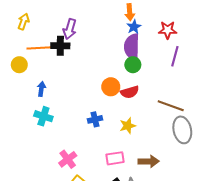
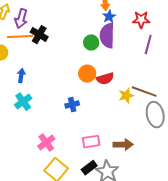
purple arrow: (70, 29) -> (21, 19), moved
black cross: (60, 46) -> (39, 35), turned 30
green circle: (133, 65) -> (91, 43), moved
cyan cross: (43, 116) -> (23, 102), turned 36
yellow star: (128, 126) -> (126, 96), moved

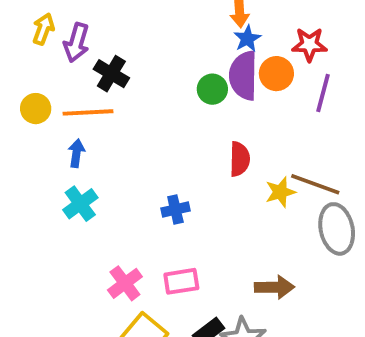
orange line: (20, 37) -> (88, 112), moved
orange circle: (87, 74) -> (276, 74), moved
red semicircle: (105, 79) -> (240, 159), turned -72
pink rectangle: (91, 142) -> (181, 281), moved

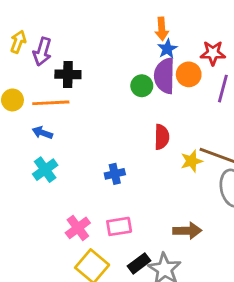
black cross: (111, 74) -> (68, 74), turned -30
blue arrow: (76, 153) -> (42, 133), turned -78

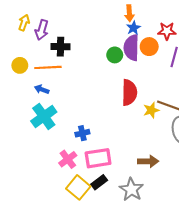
red semicircle: (162, 137) -> (129, 92), size x1.4
cyan cross: (45, 170) -> (44, 116), size x1.4
blue cross: (115, 174) -> (82, 133), moved
pink rectangle: (119, 226) -> (98, 158), size x1.4
black rectangle: (139, 263) -> (99, 182), moved

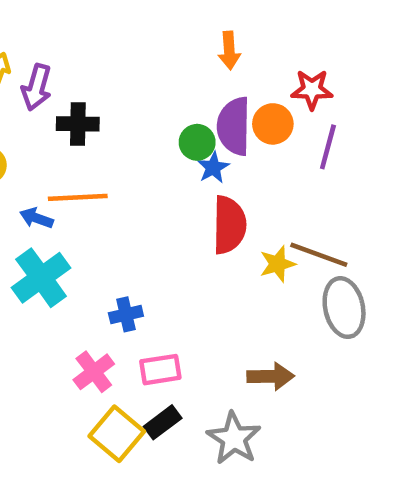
blue star: (134, 28) -> (213, 168), moved
orange line: (48, 67) -> (78, 197), moved
pink rectangle: (98, 158) -> (160, 370), size x0.7

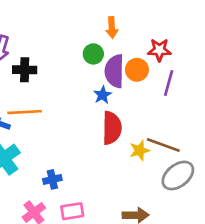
green circle: (197, 142) -> (93, 54), moved
gray ellipse: (344, 308) -> (178, 175), turned 64

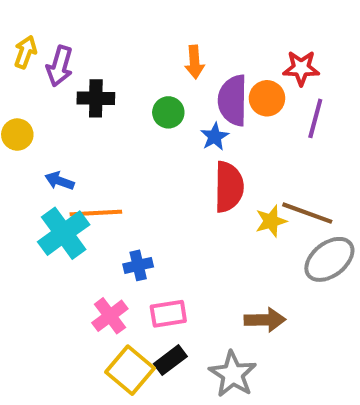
orange arrow: (112, 28) -> (194, 62), moved
green circle: (93, 54) -> (168, 112), moved
orange line: (25, 112) -> (96, 213), moved

